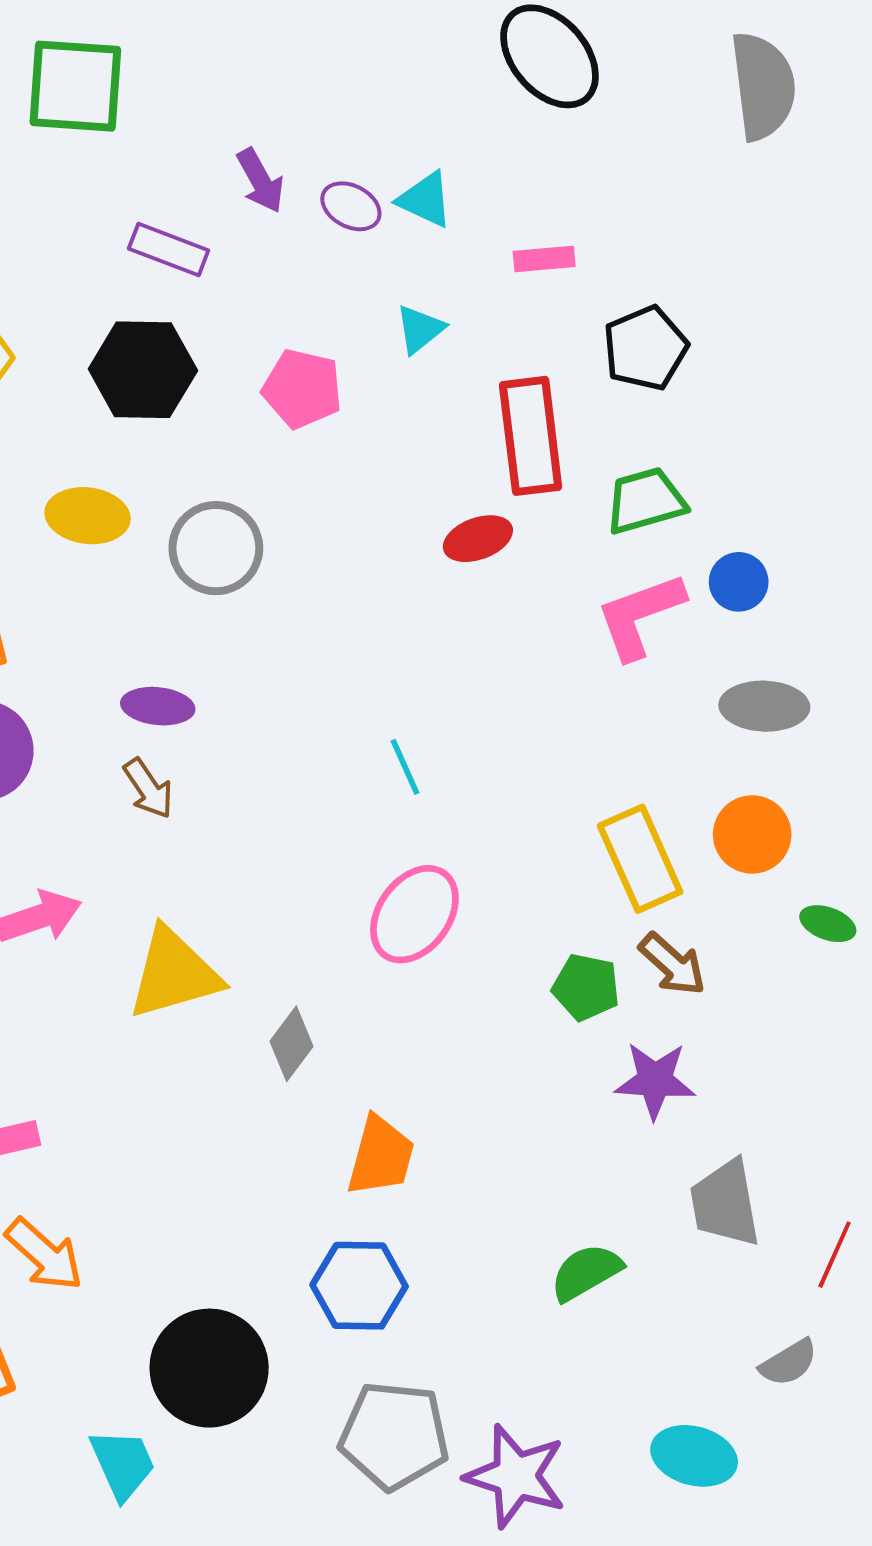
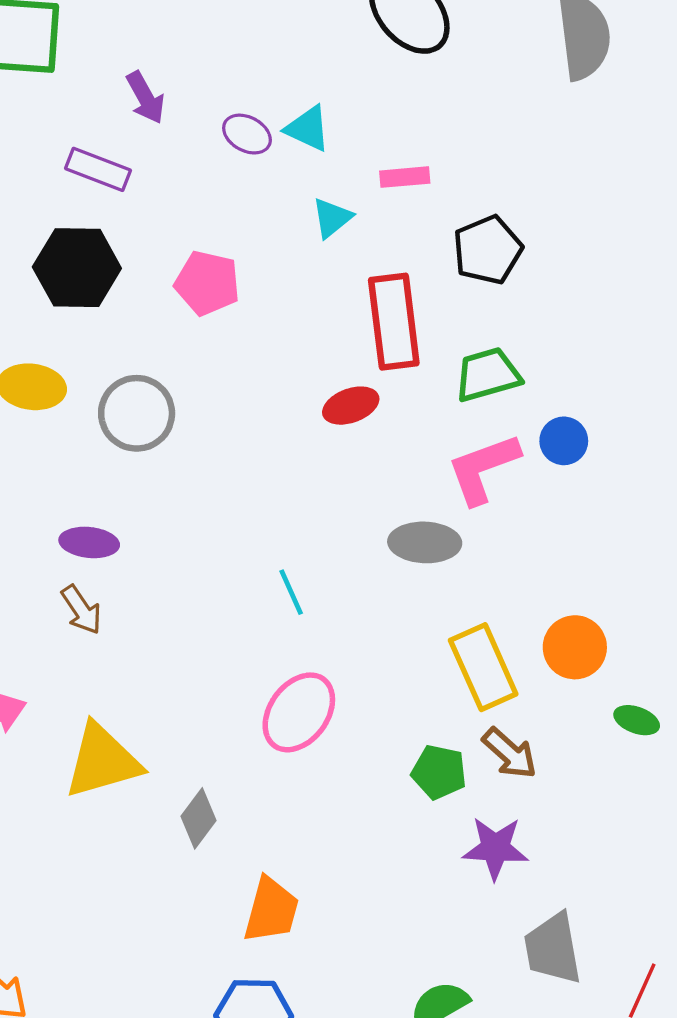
purple arrow: (260, 181) -> (145, 98), moved
cyan triangle: (420, 329) -> (332, 218), moved
gray ellipse: (764, 706) -> (425, 542), moved

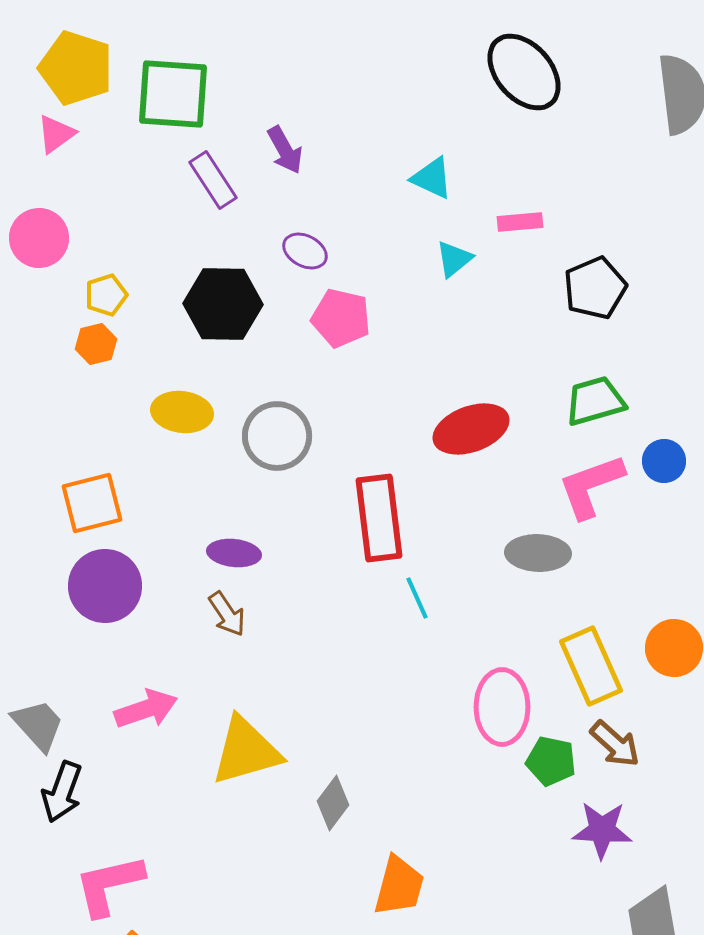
purple ellipse: (247, 134) -> (305, 251), moved
purple rectangle: (98, 169) -> (213, 180), moved, turned 36
red rectangle: (394, 322) -> (379, 518), moved
red ellipse: (351, 406) -> (471, 429), size x1.5
pink ellipse: (299, 712) -> (502, 707), moved, turned -36

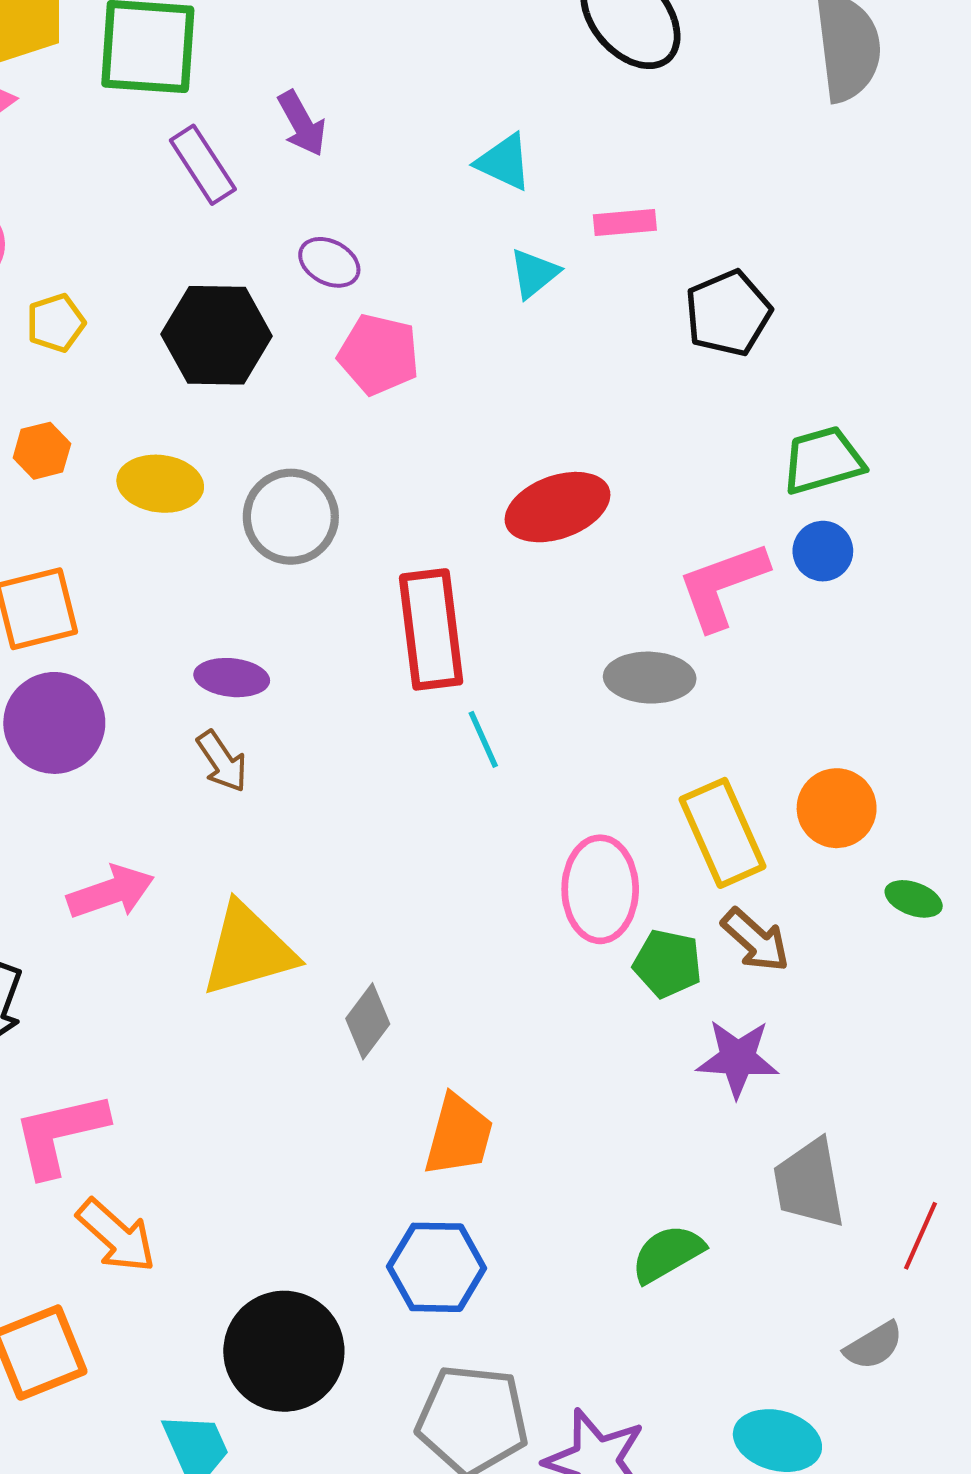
orange hexagon: (96, 344) -> (42, 451), moved
green trapezoid: (595, 401) -> (823, 460), moved

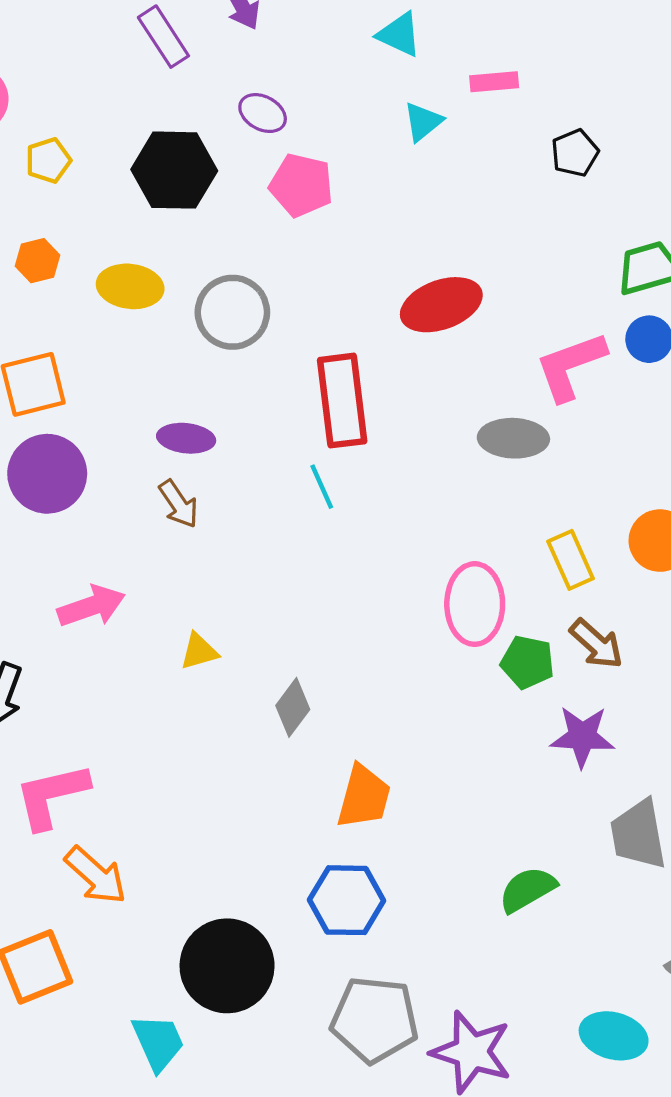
black pentagon: (728, 313) -> (575, 153), size x0.7
cyan line: (483, 739) -> (322, 487), moved
yellow rectangle: (722, 833) -> (571, 560), size x0.7
yellow triangle: (248, 950) -> (199, 651), size x0.5

